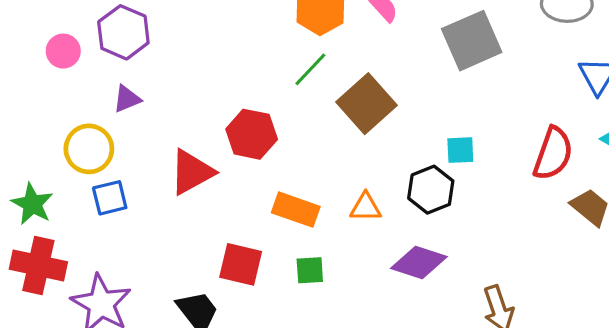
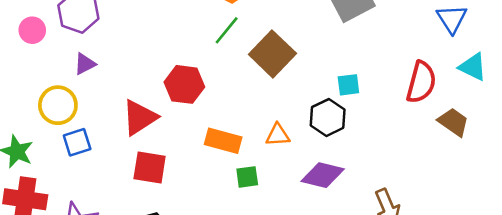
red square: (241, 264) -> (150, 167), moved
green square: (310, 270) -> (247, 177), moved

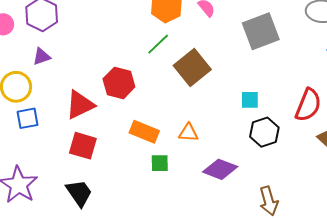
black hexagon: (328, 117) -> (264, 132), moved

